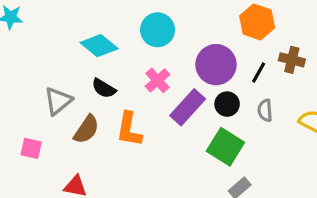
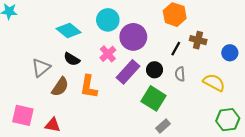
purple circle: (216, 65) -> (133, 37), moved
pink square: (31, 148) -> (23, 115), moved, size x1.5

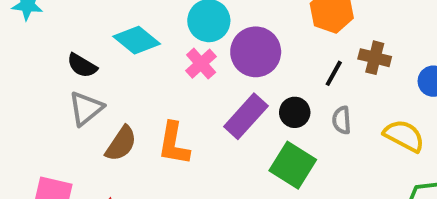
pink cross: (108, 54) -> (201, 64), moved
black semicircle: (72, 59) -> (82, 66), moved

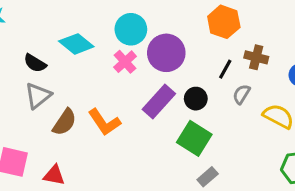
gray semicircle: (342, 120) -> (241, 94), moved, turned 36
orange L-shape: (174, 144) -> (104, 122), turned -44

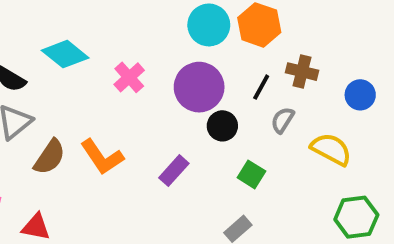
cyan circle: (131, 29) -> (209, 25), moved
purple circle: (166, 53) -> (199, 87), moved
purple rectangle: (159, 102) -> (174, 171), moved, size x0.7
green square: (194, 138) -> (251, 174), moved, size x0.6

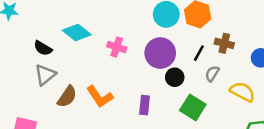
pink cross: (129, 77) -> (117, 47), turned -30
purple rectangle: (174, 171) -> (144, 105), turned -36
green square: (251, 174) -> (193, 107), size x1.5

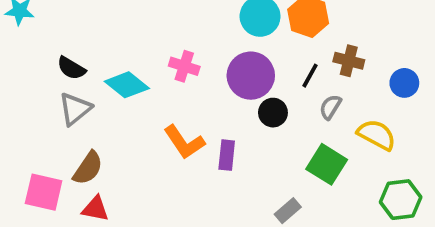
cyan diamond: (77, 32) -> (127, 85), moved
brown semicircle: (67, 97) -> (88, 168), moved
orange L-shape: (100, 97) -> (184, 142), moved
green square: (193, 107) -> (327, 164), moved

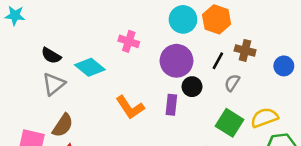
pink cross: (184, 66) -> (129, 41), moved
yellow semicircle: (377, 135) -> (264, 118), moved, turned -48
purple rectangle: (227, 155) -> (171, 105), moved

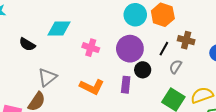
pink cross: (129, 41) -> (91, 48), moved
cyan diamond: (90, 67) -> (59, 29), moved, turned -40
gray triangle: (54, 84) -> (47, 77), moved
orange L-shape: (130, 107) -> (92, 87), turned -30

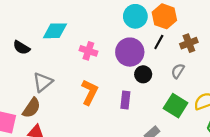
brown cross: (186, 40) -> (189, 43), turned -35
black line: (164, 49) -> (159, 42), moved
purple rectangle: (126, 85) -> (125, 100), moved
orange L-shape: (92, 87) -> (90, 92), turned -90

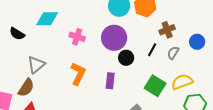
black line: (159, 42) -> (152, 50), moved
gray semicircle: (178, 71) -> (173, 53), moved

